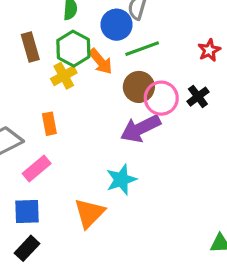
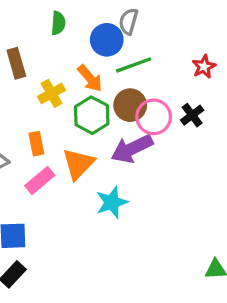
green hexagon: (73, 49) -> (92, 115), moved
pink rectangle: (37, 168) -> (40, 181), moved
orange triangle: (89, 213) -> (78, 164), moved

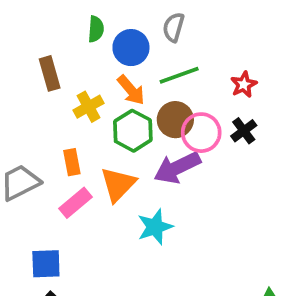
blue circle: (107, 40) -> (131, 48), moved
red star: (204, 67) -> (244, 85), moved

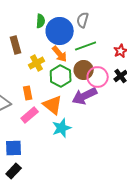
blue circle: (131, 48) -> (60, 31), size x1.4
orange triangle: (118, 184) -> (53, 105), turned -35
cyan star: (155, 227) -> (62, 128), moved

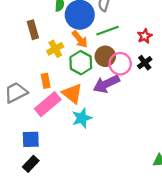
pink rectangle: (30, 115) -> (48, 104), size x1.4

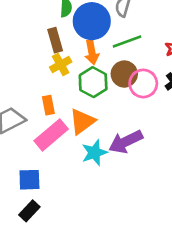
brown rectangle: (33, 30) -> (55, 40), moved
orange arrow: (80, 39) -> (92, 52), turned 30
purple arrow: (106, 84) -> (126, 142), moved
orange triangle: (72, 94) -> (82, 121), turned 45

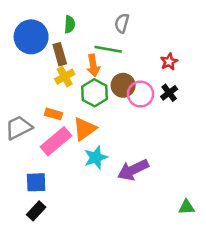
blue circle: (92, 21) -> (31, 37), moved
green line: (127, 41) -> (108, 49), moved, turned 30
orange rectangle: (48, 105) -> (53, 114), turned -63
purple arrow: (126, 142) -> (133, 170), moved

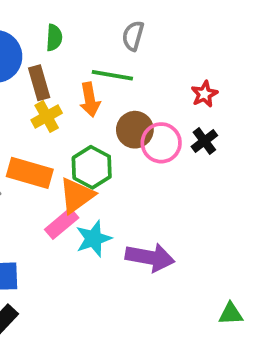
green hexagon: (94, 93) -> (92, 167), moved
orange rectangle: (53, 114) -> (30, 173), size x1.6
pink rectangle: (56, 141) -> (62, 224), moved, size x0.7
purple arrow: (133, 170) -> (150, 257), turned -144

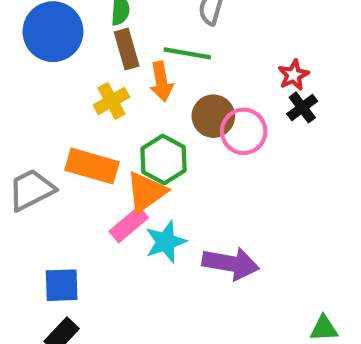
brown rectangle: (39, 83) -> (127, 49), moved
black cross: (204, 141) -> (302, 107), moved

